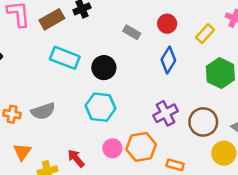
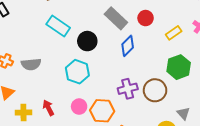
gray rectangle: (132, 32) -> (116, 18), size x1.6
blue diamond: (168, 60) -> (128, 46), moved
brown circle: (203, 122) -> (155, 90), moved

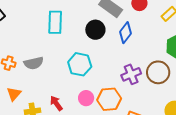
cyan rectangle: (58, 26) -> (55, 22), turned 65
black circle: (87, 41) -> (95, 30), moved

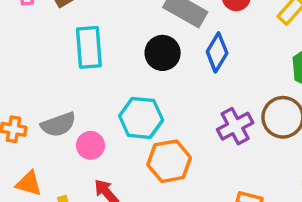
orange triangle: (14, 94) -> (29, 183), turned -49
pink circle: (86, 98) -> (90, 145), moved
orange hexagon: (109, 99) -> (169, 161), moved

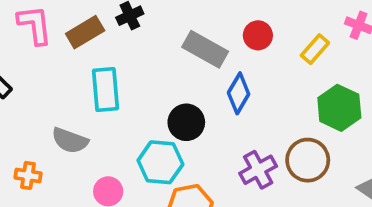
black circle: (163, 53) -> (186, 122), moved
gray semicircle: (58, 125) -> (70, 141), moved, turned 40

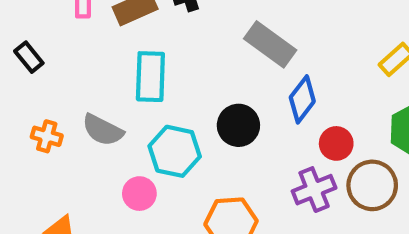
red circle: (258, 35) -> (336, 143), moved
cyan hexagon: (160, 162) -> (175, 151), moved
orange cross: (28, 175) -> (47, 136), moved

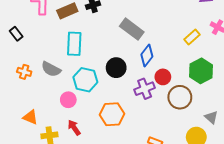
purple cross: (314, 190) -> (145, 89), moved

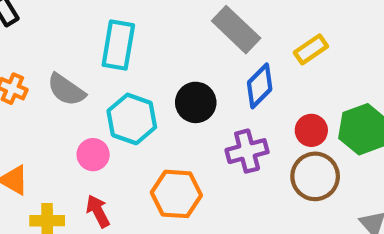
yellow rectangle: (192, 37) -> (311, 49), moved
red circle: (163, 77) -> (311, 130), moved

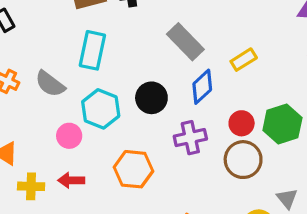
red arrow: (98, 211) -> (71, 180), turned -65

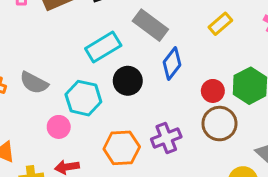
cyan rectangle: (92, 50) -> (103, 47), moved, turned 56
yellow rectangle: (244, 60) -> (220, 24), moved
purple cross: (190, 138) -> (166, 138), moved

